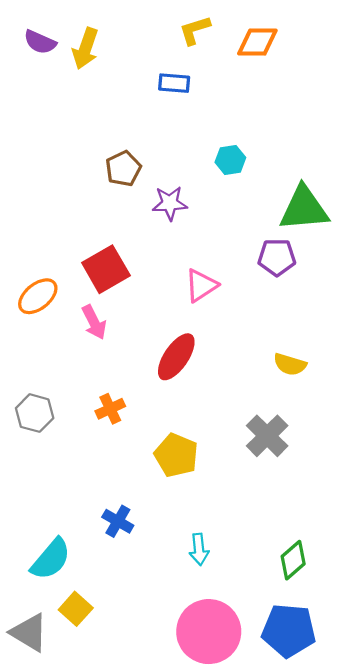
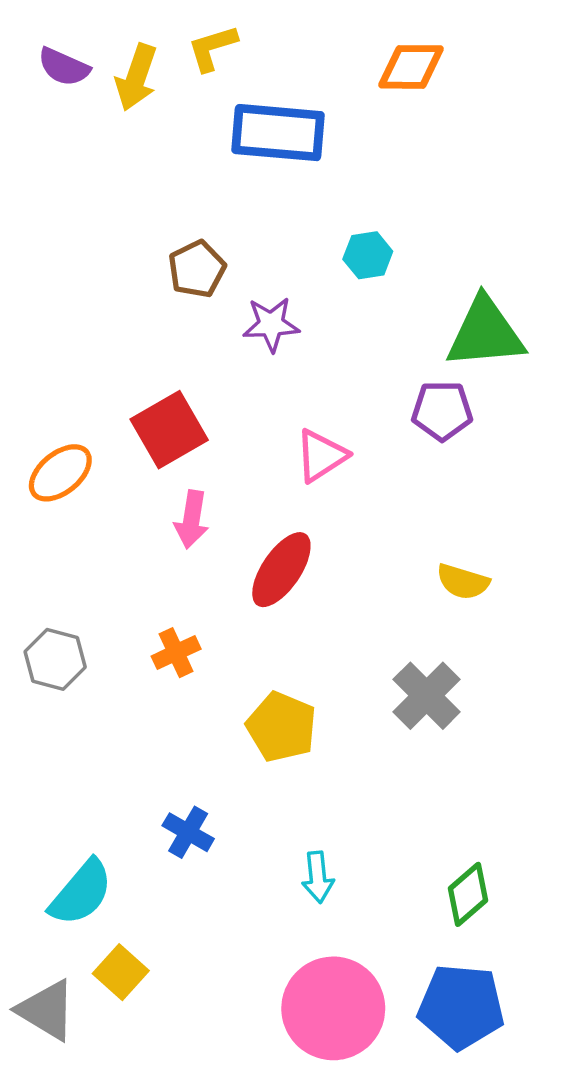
yellow L-shape: (195, 30) -> (212, 48), moved
blue rectangle: (174, 83) -> (278, 133), size x1.8
pink arrow: (94, 322) -> (192, 520), moved, turned 36

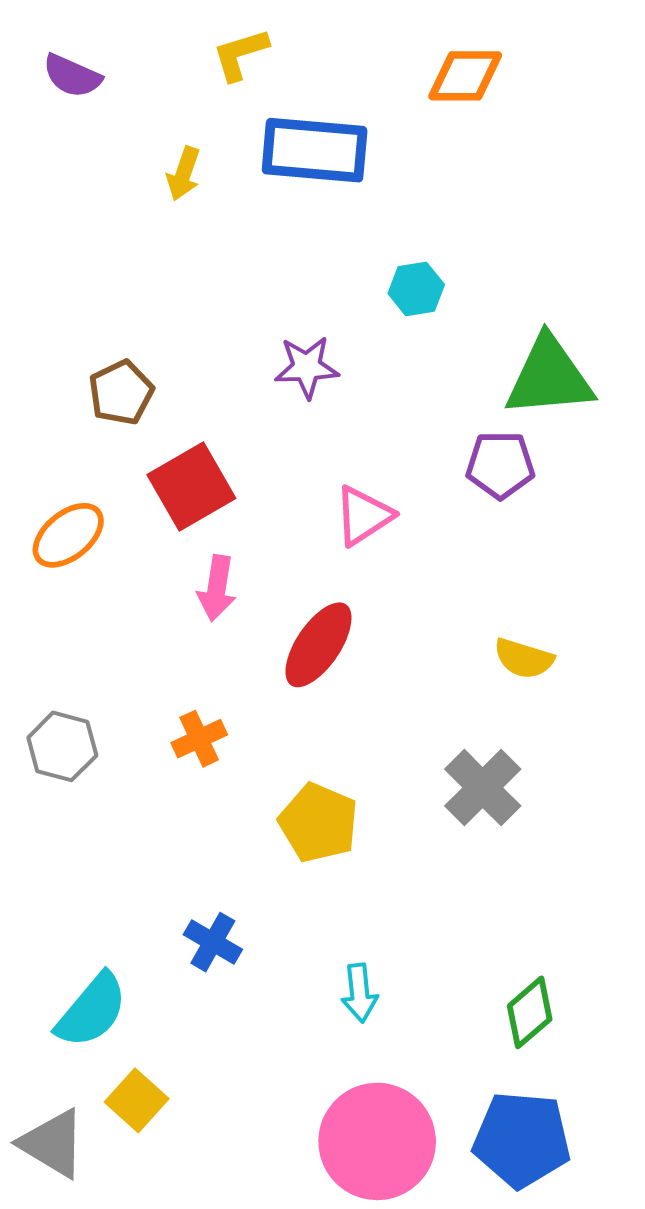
yellow arrow: (136, 77) -> (184, 174), moved, size x0.7
brown pentagon: (197, 269) -> (121, 393), moved

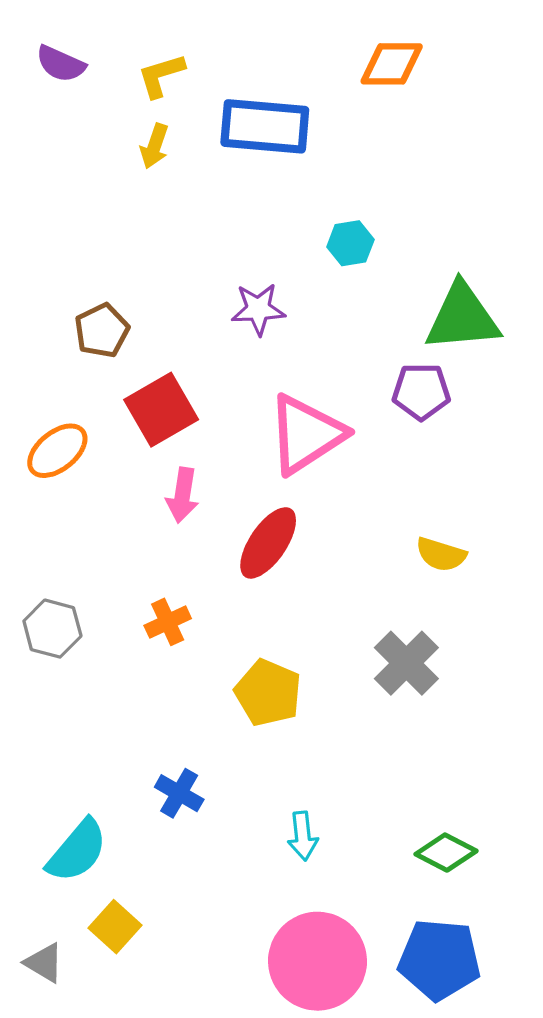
yellow L-shape: (240, 54) -> (161, 75), moved
pink triangle: (363, 516) -> (306, 434), size x1.6
green diamond: (530, 1012) -> (446, 852), turned 68
gray triangle: (53, 1143) -> (44, 963), size x0.7

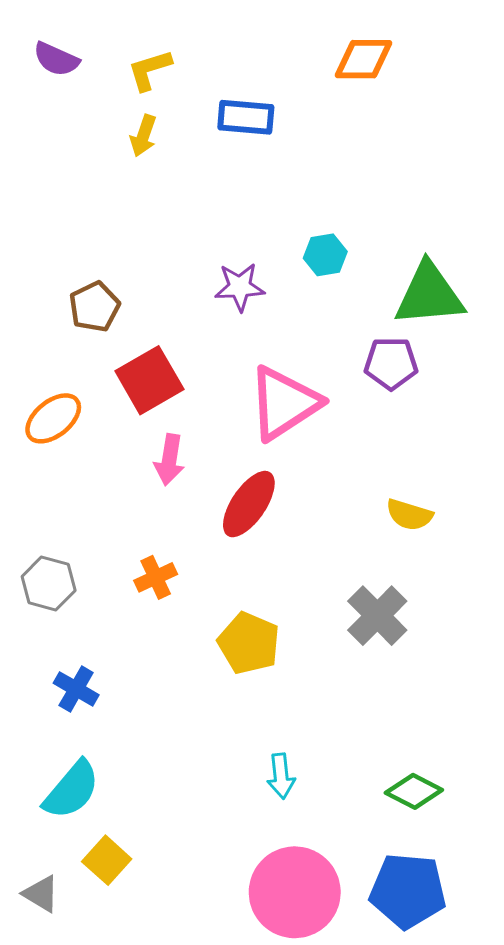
blue rectangle: (265, 126) -> (246, 117), size x0.7
cyan hexagon: (350, 243) -> (325, 255), moved
blue cross: (179, 793) -> (76, 689), moved

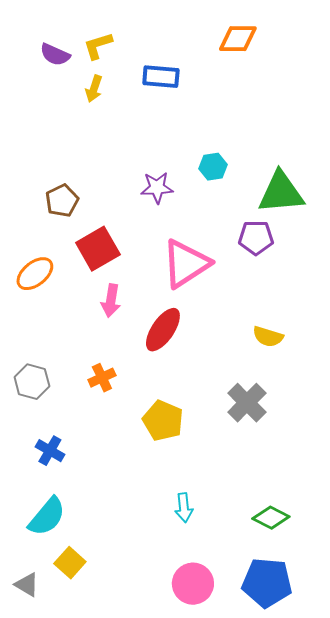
purple semicircle: (56, 59) -> (55, 55), moved
pink circle: (295, 892) -> (193, 584), size x0.7

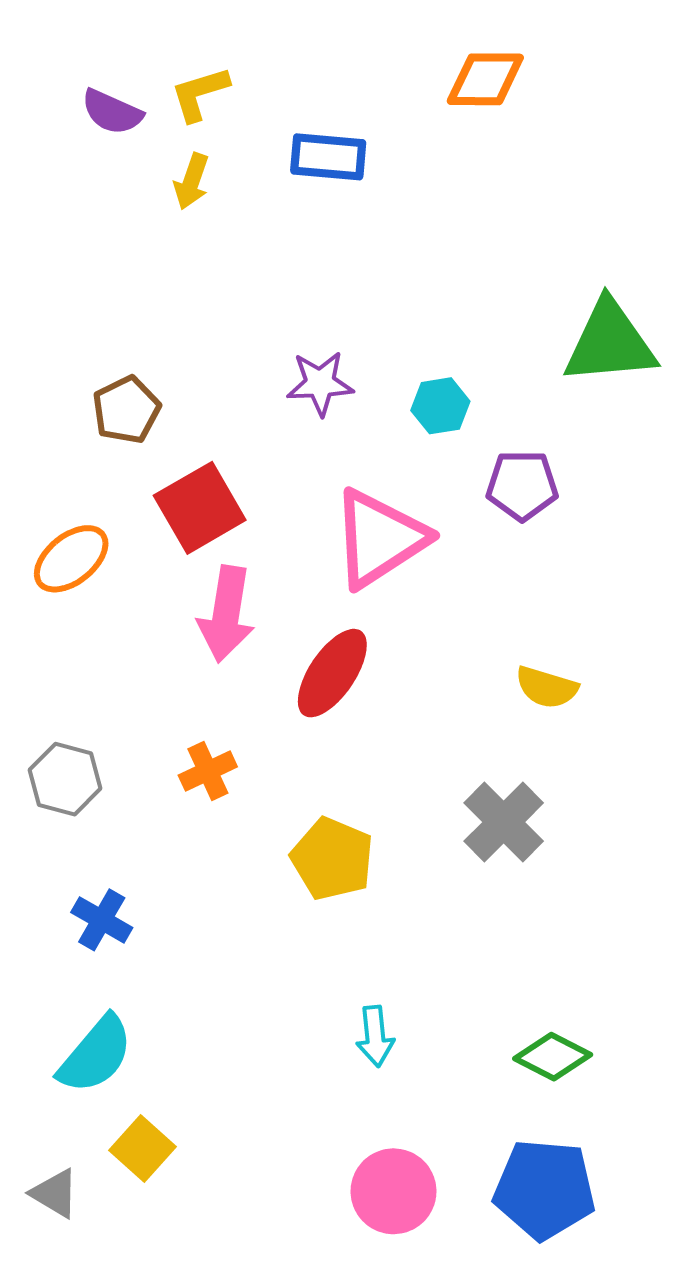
cyan hexagon: (213, 167) -> (440, 406), moved
green triangle: (281, 193) -> (610, 343), moved
pink arrow: (111, 301) -> (226, 614), size x1.4

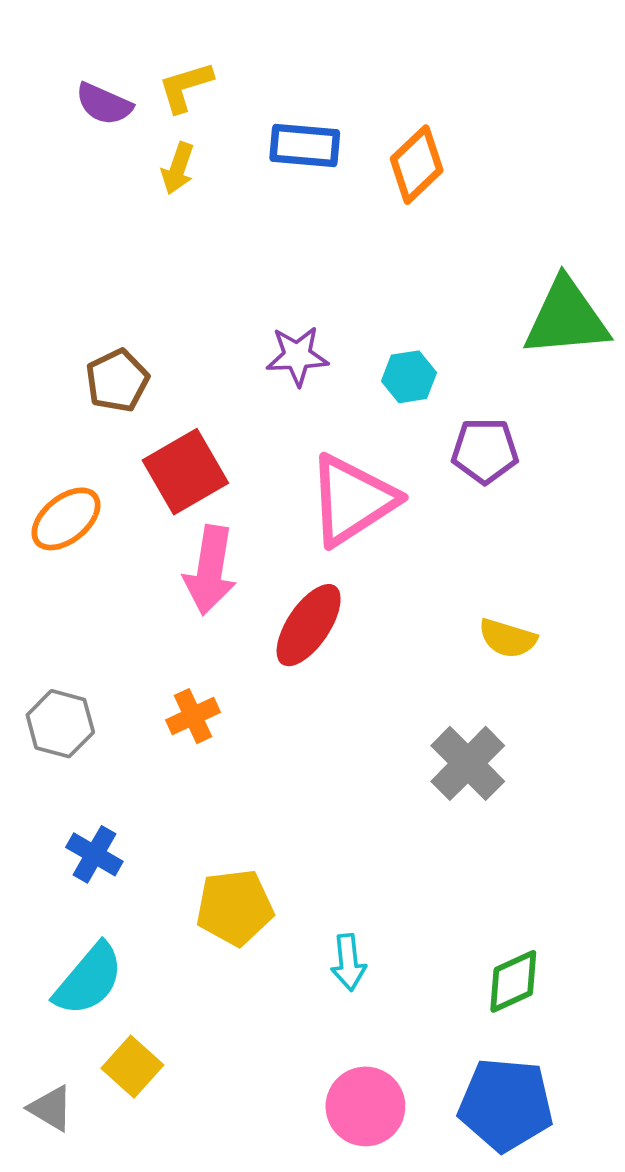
orange diamond: (485, 79) -> (417, 165), moved, turned -44
yellow pentagon: (332, 859) -> (235, 907), moved, turned -30
green diamond: (553, 1057) -> (513, 981), turned -52

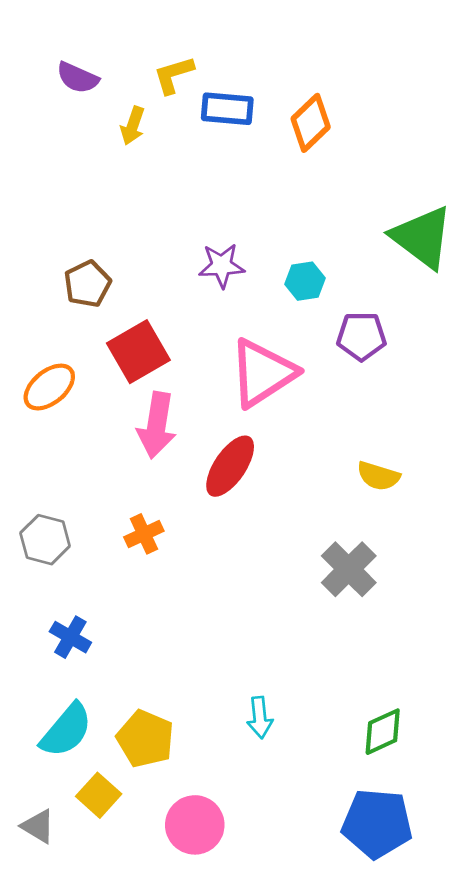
yellow L-shape: (185, 87) -> (174, 75), moved
green triangle: (566, 318) -> (422, 237), turned 42
yellow pentagon: (235, 907) -> (145, 739), moved, turned 30
pink circle: (365, 1106) -> (195, 825), moved

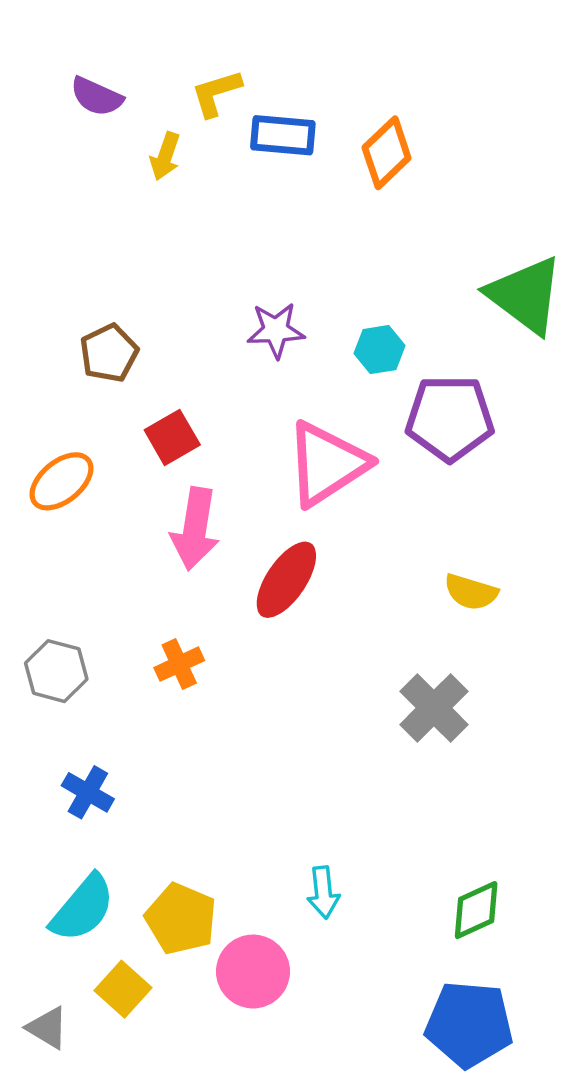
purple pentagon: (361, 336) -> (450, 418), size x1.4
red square: (138, 352) -> (172, 437), size x0.7
pink circle: (195, 825) -> (253, 972), moved

